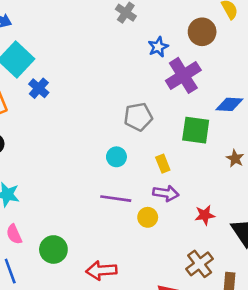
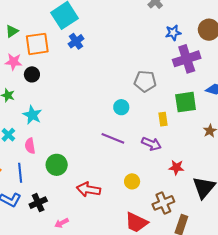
green square: (196, 130) -> (186, 102), turned -30
yellow rectangle: (163, 164) -> (163, 119), moved
yellow circle: (148, 217) -> (132, 181), moved

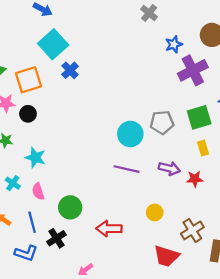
gray pentagon: (145, 81) -> (162, 122), moved
cyan circle: (121, 107) -> (130, 134), size x1.5
yellow rectangle: (163, 119) -> (203, 148), moved
red star: (176, 167) -> (195, 179), moved
black cross: (38, 203) -> (56, 238), moved

